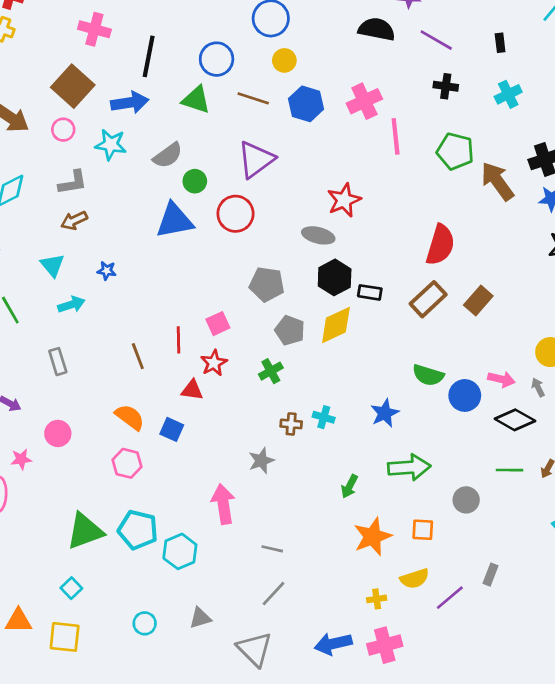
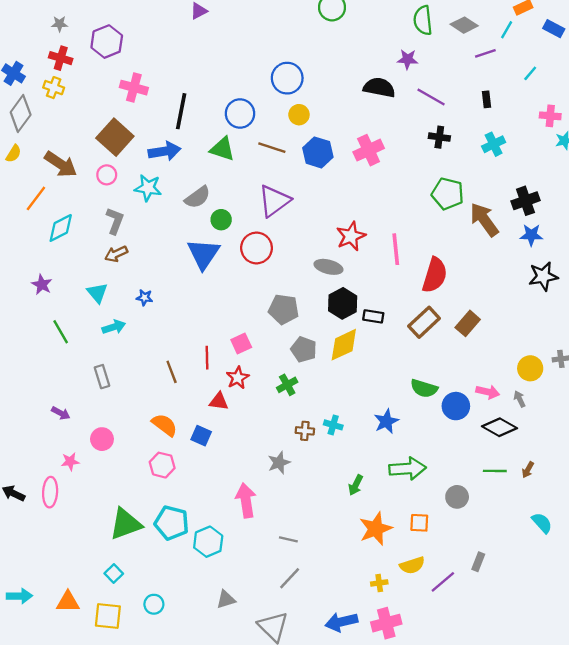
pink line: (396, 136) -> (396, 249), moved
gray L-shape: (73, 183) -> (115, 221), turned -60
blue triangle: (174, 220) -> (203, 254), turned -45
cyan circle: (145, 623) -> (154, 604), moved

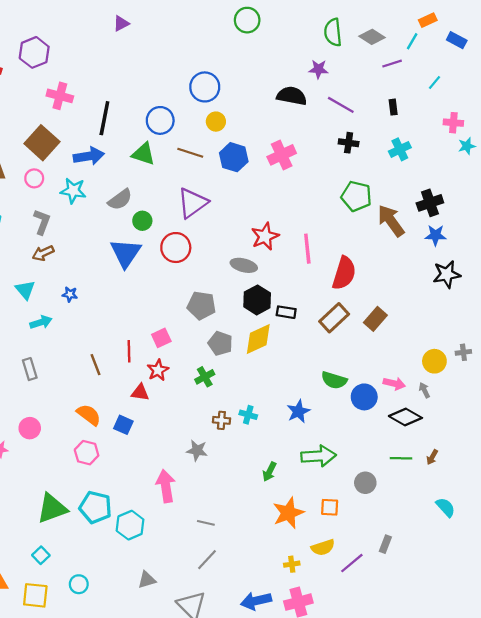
gray star: (279, 463) -> (197, 450), turned 30

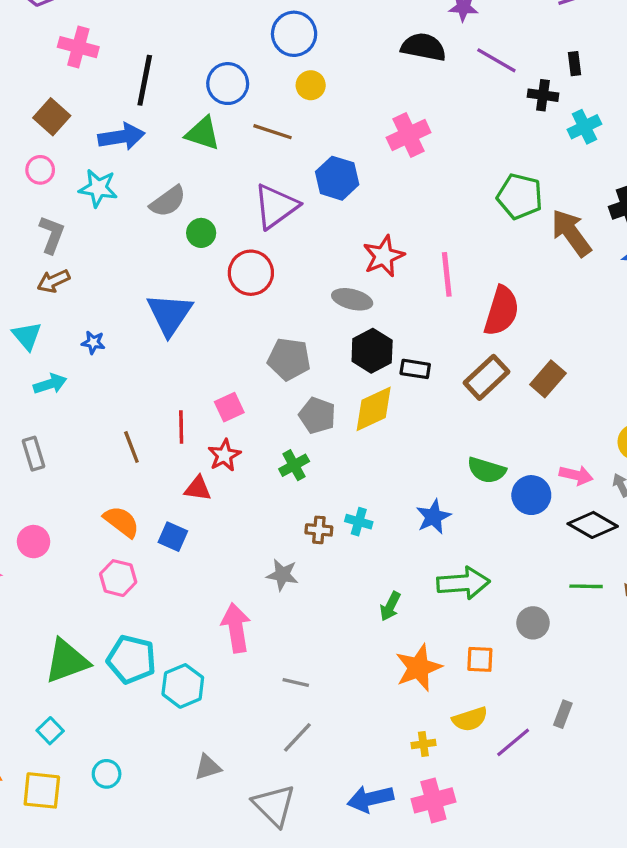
brown square: (42, 143) -> (52, 117), size x0.7
black cross: (349, 143) -> (543, 95), moved
blue hexagon: (234, 157) -> (337, 178), moved
blue triangle: (126, 253) -> (170, 314), moved

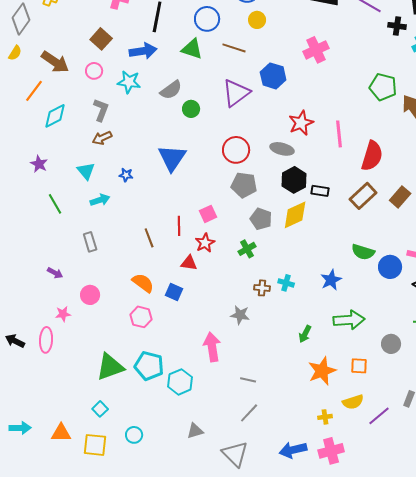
red circle: (251, 273) -> (236, 150), moved

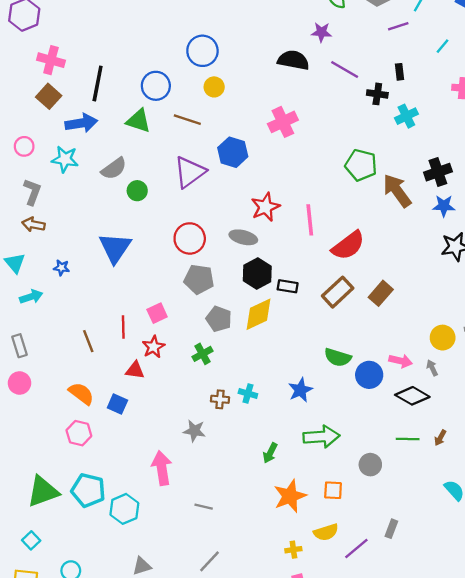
brown square: (101, 39) -> (49, 96), moved
brown arrow: (102, 138) -> (33, 224), turned 36
red semicircle: (372, 156) -> (348, 245), turned 36
pink circle: (90, 295) -> (19, 383), moved
gray line: (249, 413) -> (209, 561), moved

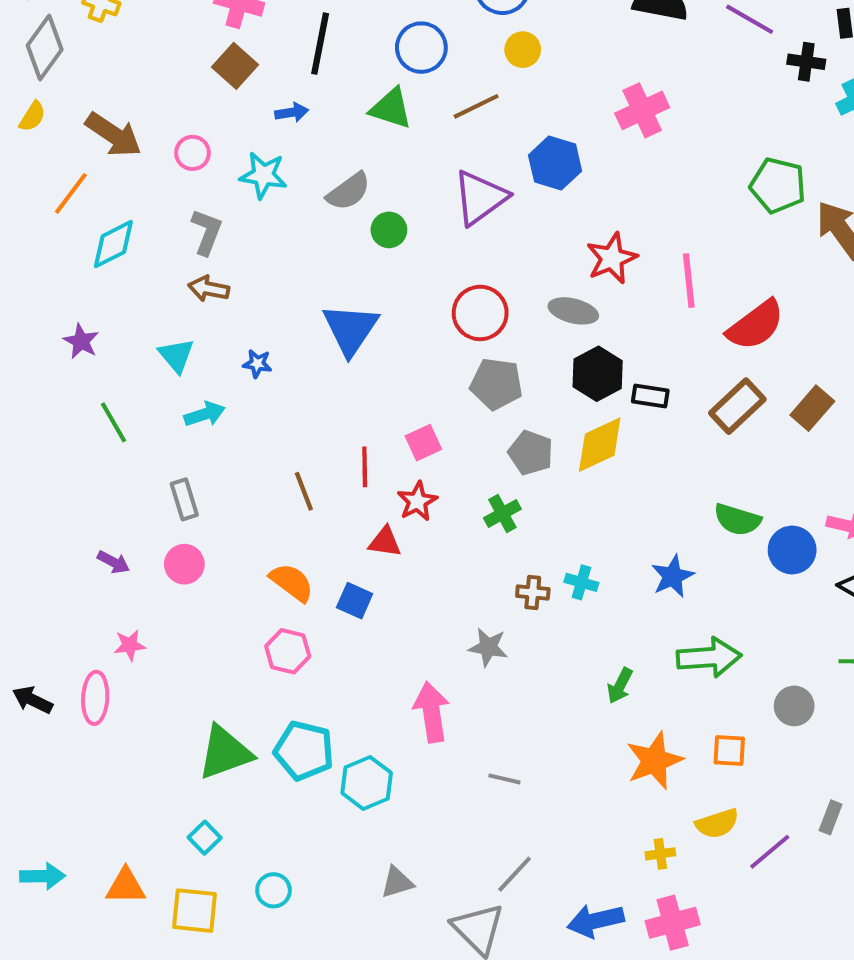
brown line: (187, 120) -> (476, 106), turned -44
blue arrow: (81, 123) -> (292, 112), size x0.6

